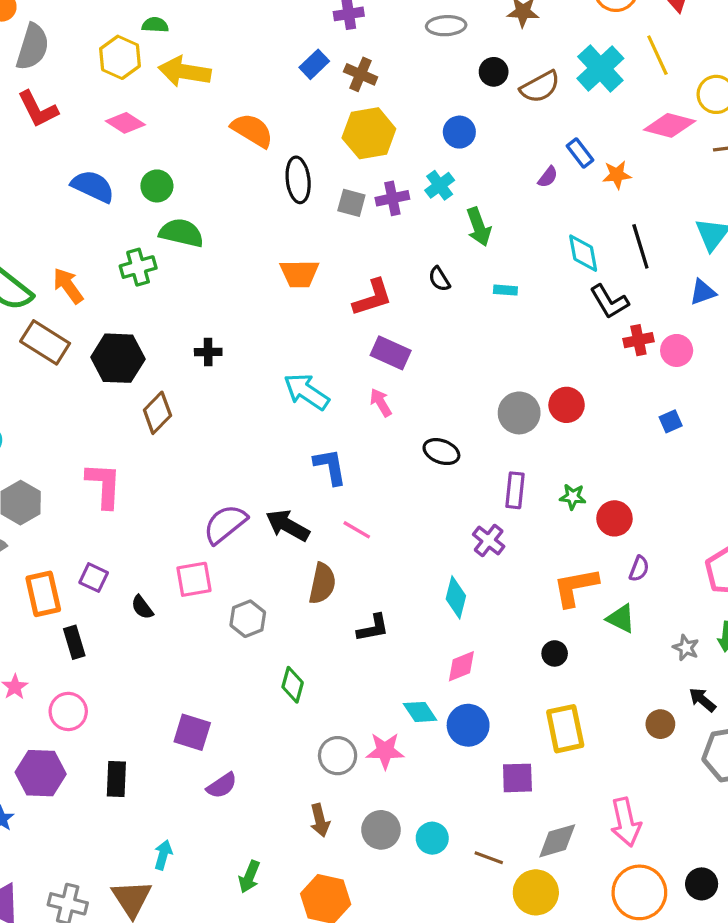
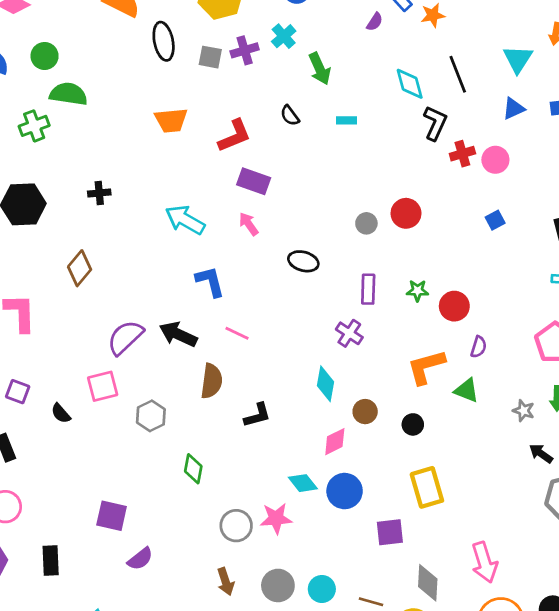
black L-shape: (609, 302) -> (435, 123), turned -120
brown diamond: (157, 413) -> (80, 268), moved
gray circle: (519, 413) -> (366, 223), size x0.6
brown circle: (660, 724) -> (365, 412), moved
gray diamond: (557, 841) -> (428, 583), turned -66

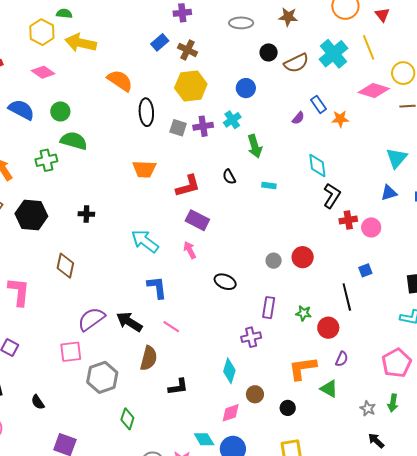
black line: (458, 74) -> (347, 297), moved
brown diamond: (80, 268) -> (65, 266), turned -35
purple cross: (349, 333) -> (251, 337), turned 36
black semicircle: (61, 413) -> (38, 402), moved
gray hexagon: (151, 416) -> (102, 377), size x1.4

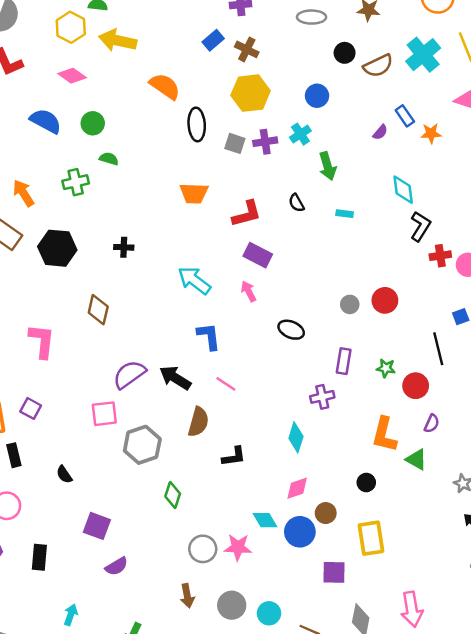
green semicircle: (74, 141) -> (109, 159), size x0.6
orange L-shape: (302, 368) -> (384, 435), turned -68
brown circle: (255, 394) -> (326, 513), moved

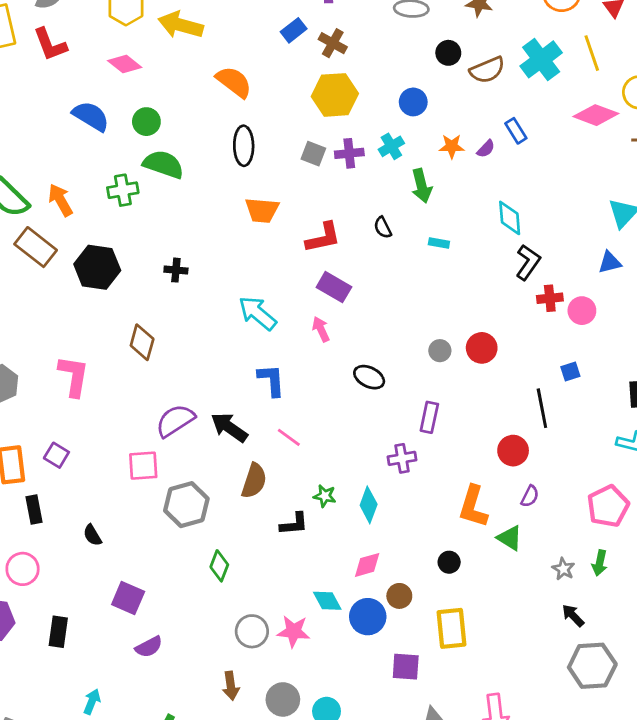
black ellipse: (197, 124) -> (244, 146), moved
orange star: (431, 133) -> (452, 146), moved
green semicircle: (109, 159) -> (163, 164), size x1.8
green star: (386, 368) -> (325, 496), moved

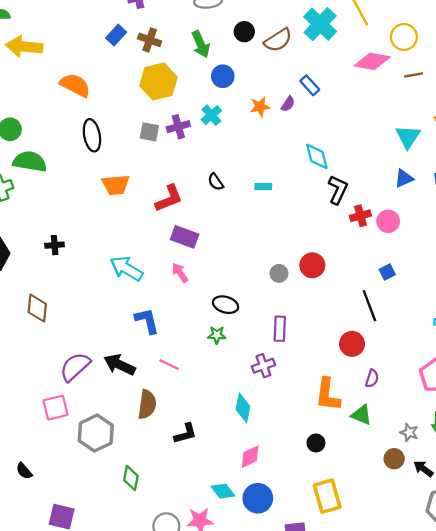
green arrow: (422, 186) -> (201, 44), moved
green star: (325, 496) -> (217, 335), moved
brown circle: (399, 596) -> (394, 459), moved

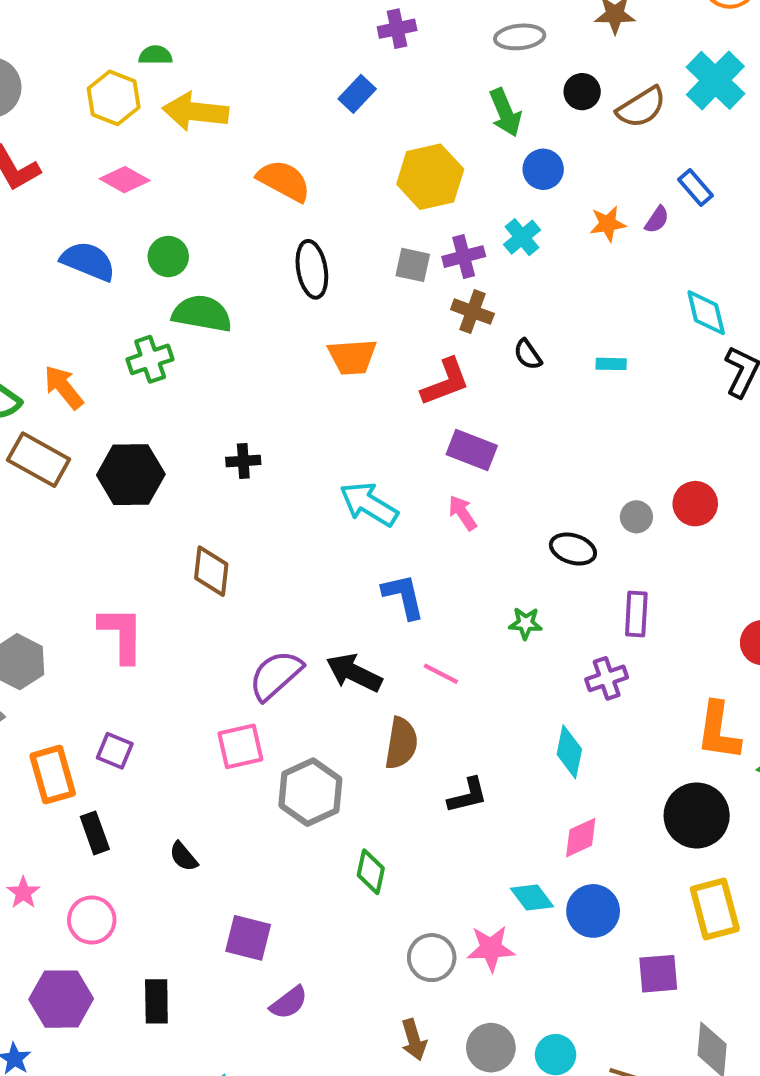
brown cross: (150, 40) -> (472, 312), moved
black ellipse: (226, 305) -> (573, 549), moved
black circle: (316, 443) -> (697, 815), size x2.0

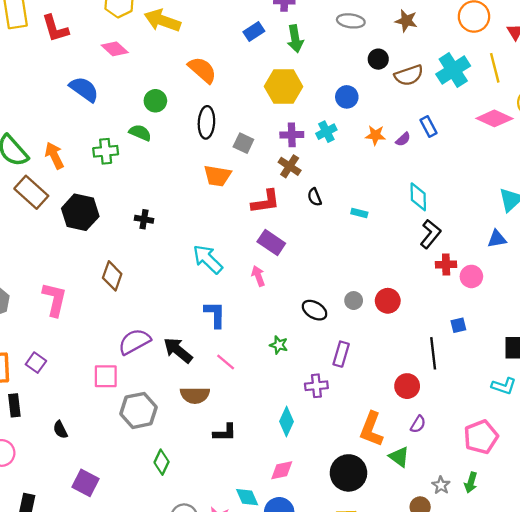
green arrow: (505, 113) -> (295, 39), moved
green circle: (168, 257) -> (155, 101), moved
gray square: (413, 265) -> (243, 143), moved
green semicircle: (202, 314) -> (140, 133), size x0.7
brown semicircle: (401, 743) -> (195, 395), turned 68

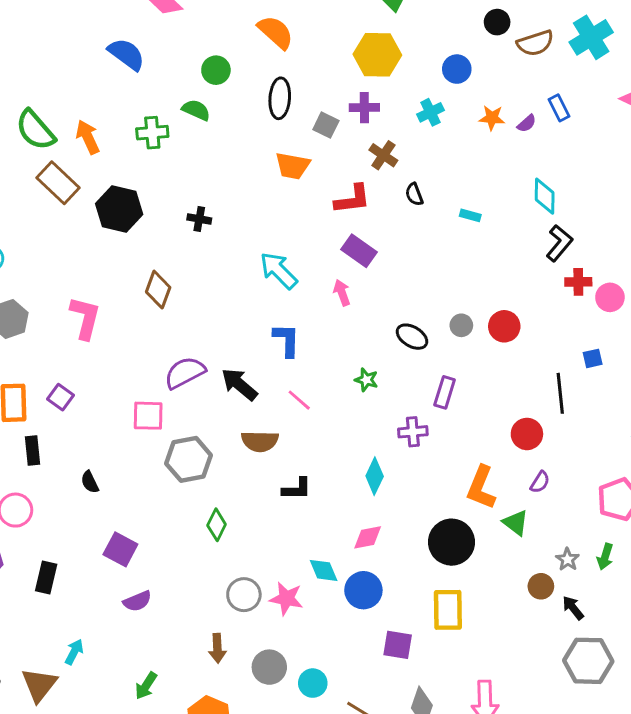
purple cross: (292, 135) -> (364, 108), moved

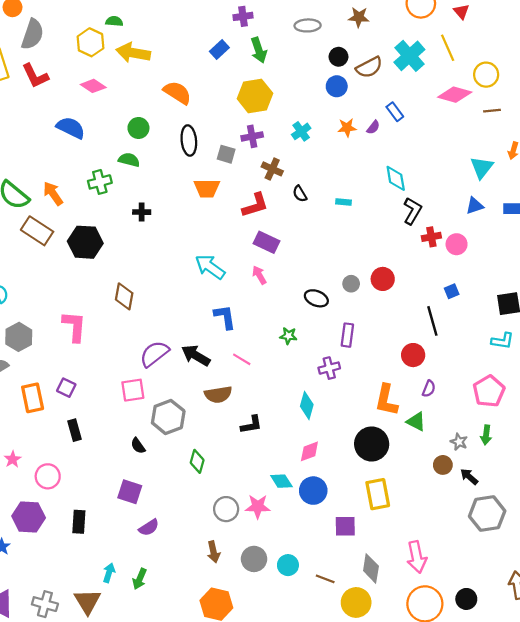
blue circle: (457, 69) -> (337, 86), moved
black cross: (199, 219) -> (142, 212), moved
black rectangle: (33, 450) -> (74, 430), moved
black semicircle: (90, 482) -> (138, 446), moved
green arrow: (146, 686) -> (140, 579), moved

